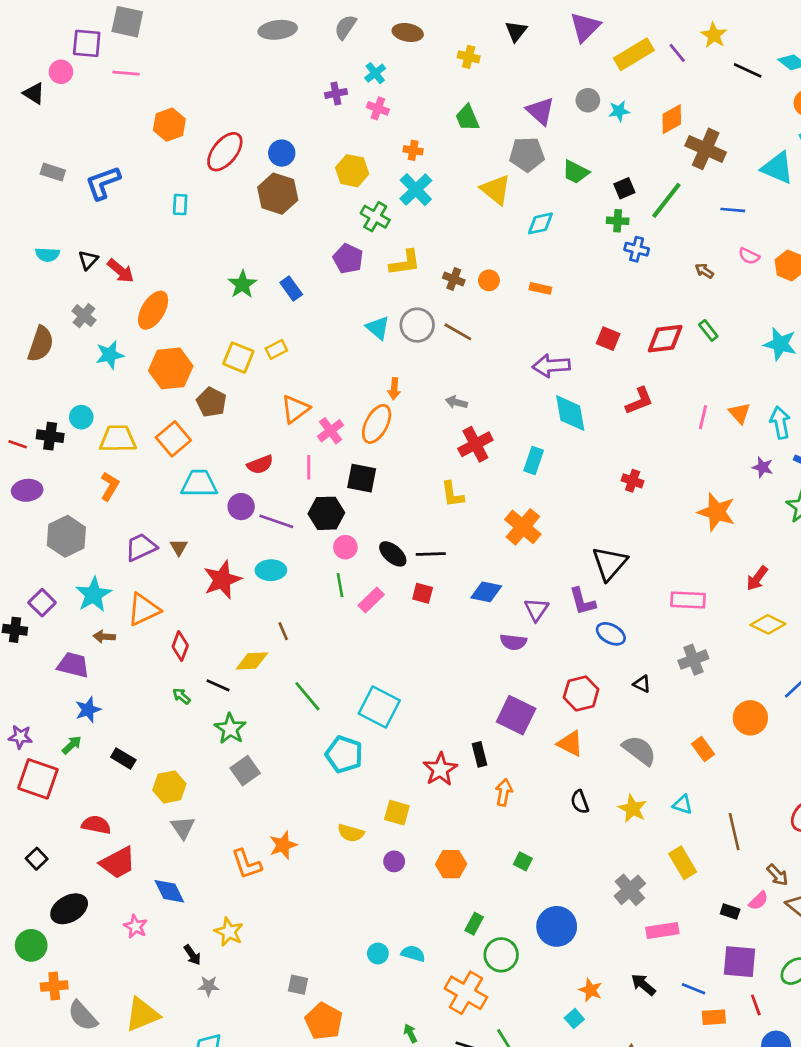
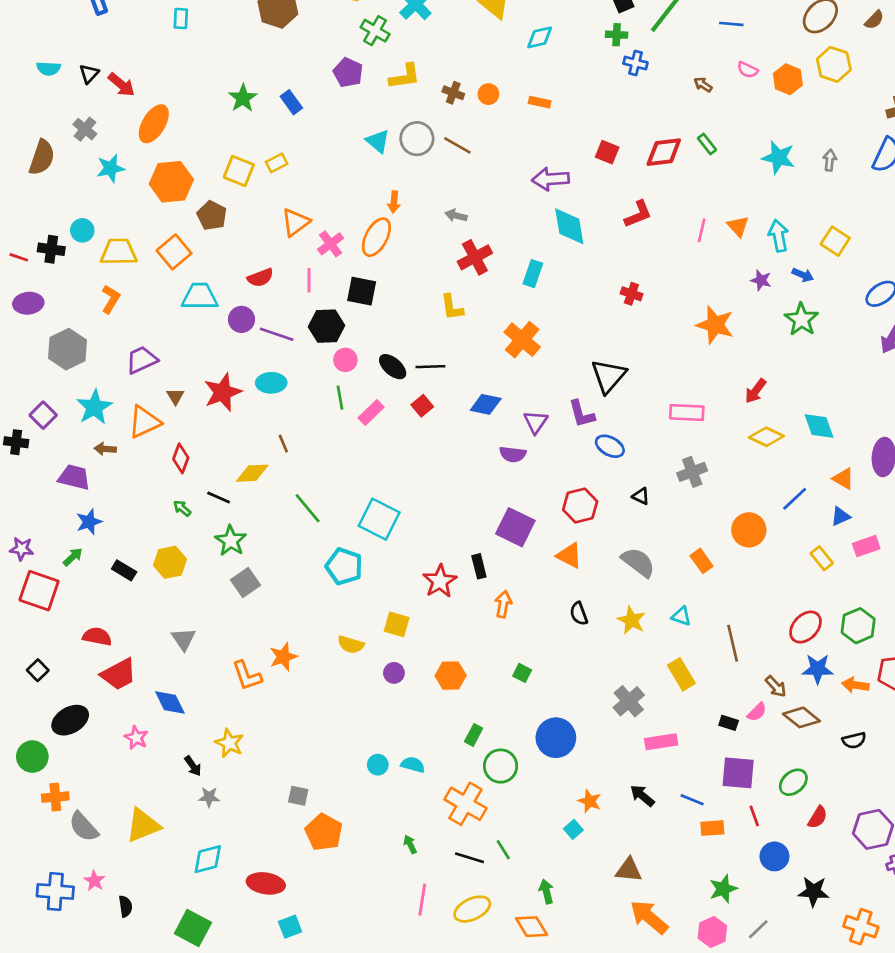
brown triangle: (179, 547) -> (175, 396), moved
red square: (423, 593) -> (422, 406), turned 35
yellow hexagon: (169, 787) -> (170, 562), moved

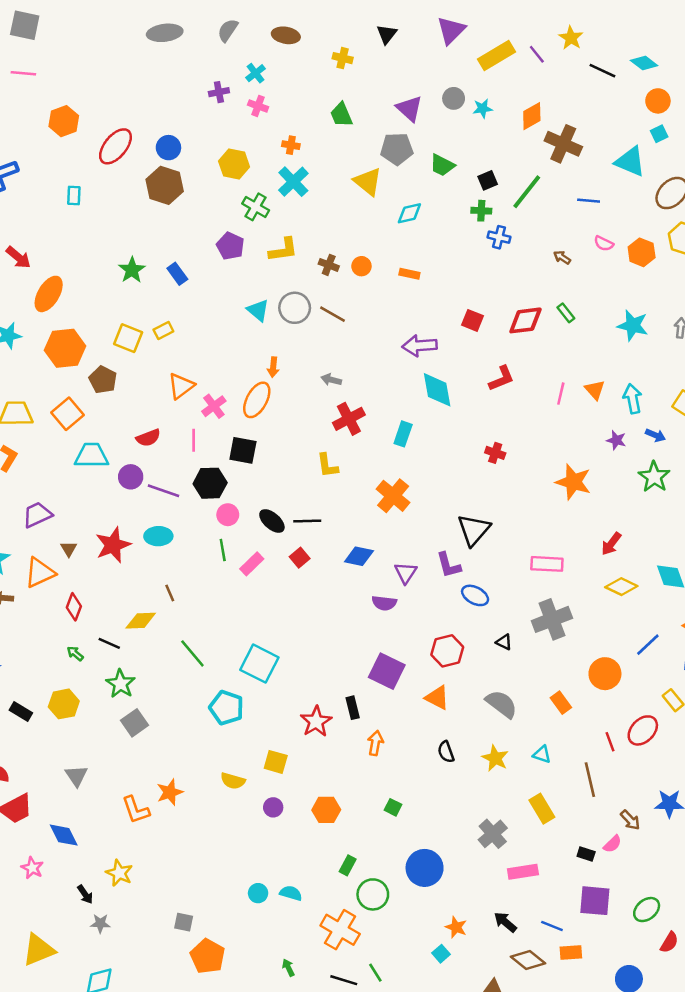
gray cross: (692, 472) -> (552, 619), size x1.4
red ellipse: (805, 627) -> (643, 730), moved
brown diamond: (801, 717) -> (528, 960), moved
red line: (754, 816) -> (610, 742), moved

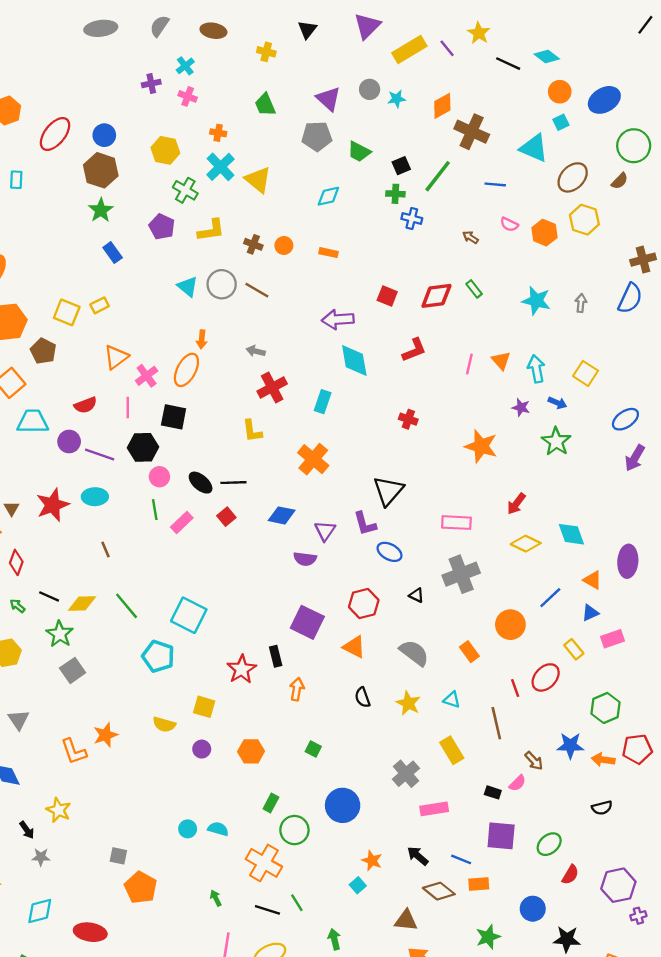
yellow triangle: (368, 182) -> (258, 180), moved
green star: (132, 270) -> (101, 210), moved
yellow diamond: (141, 621) -> (82, 603), moved

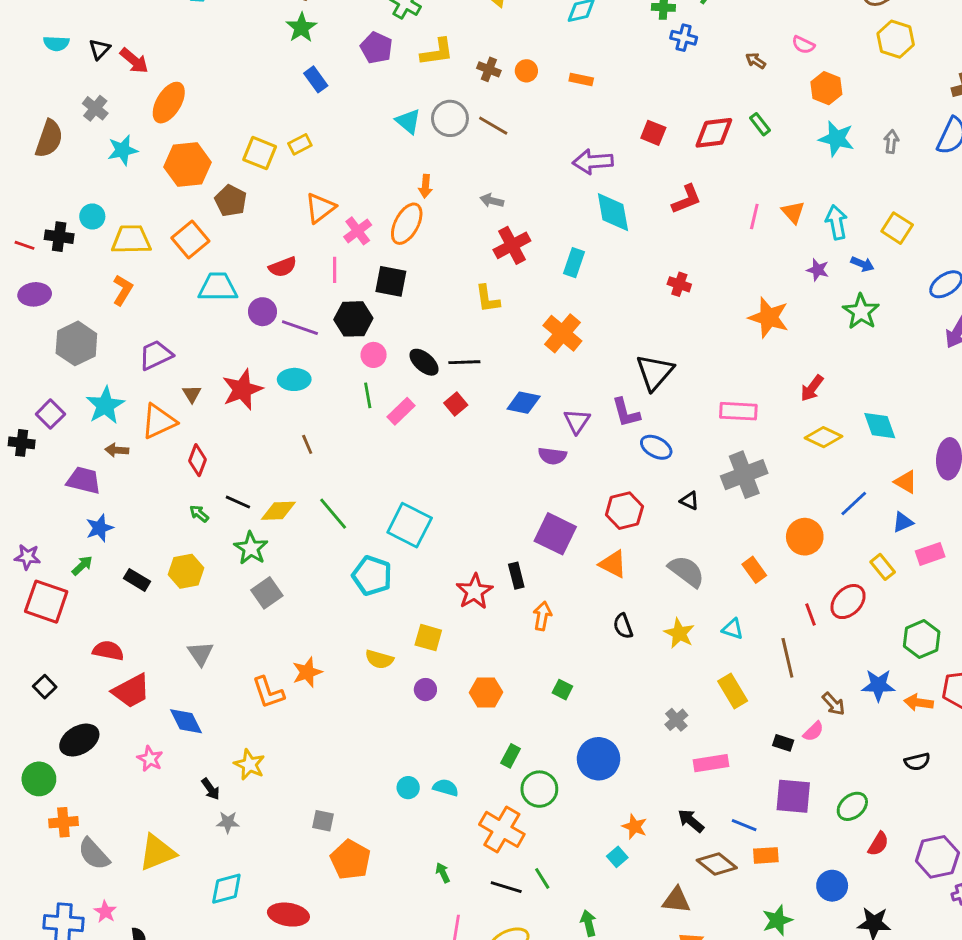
orange hexagon: (544, 233) -> (826, 88), moved
gray cross: (406, 774) -> (676, 720), size x0.7

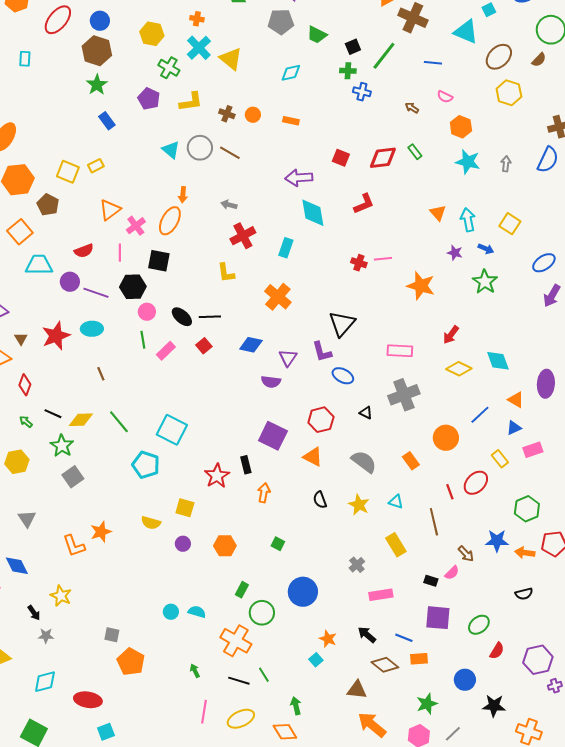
pink line: (754, 216) -> (383, 259), moved, turned 72

